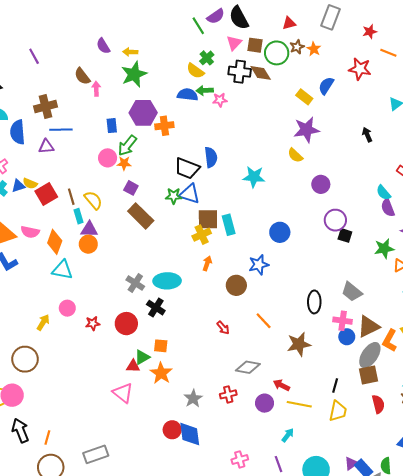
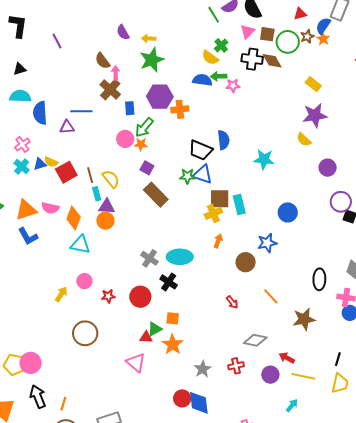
blue semicircle: (326, 86) -> (323, 26), moved
brown cross: (46, 106) -> (110, 90), moved, turned -35
brown circle: (25, 359) -> (85, 333), moved

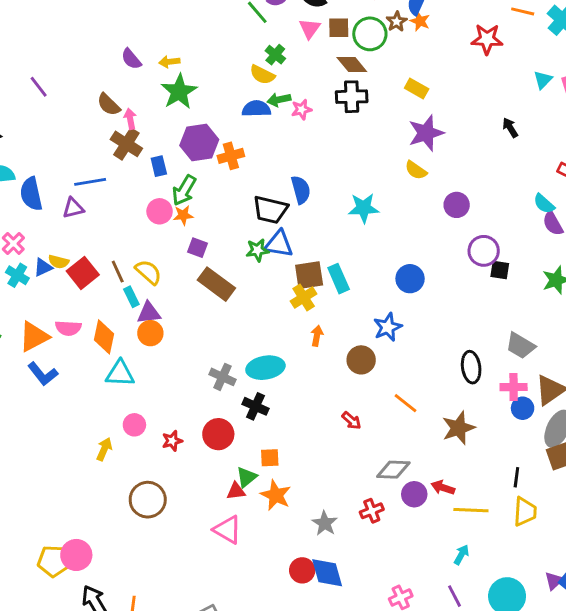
black cross: (252, 59) -> (352, 97), moved
purple circle: (270, 375) -> (414, 494), moved

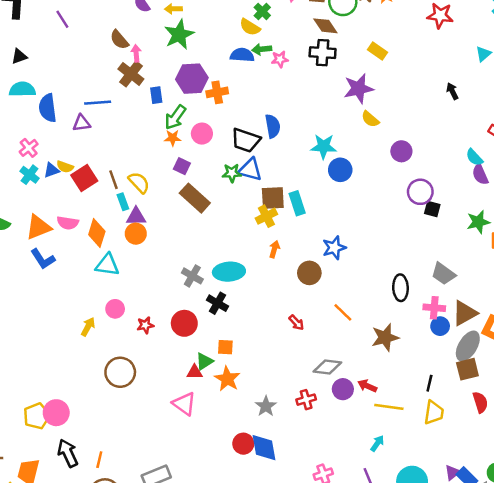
purple star: (426, 133) -> (359, 88), moved
pink circle: (160, 211) -> (202, 134), moved
blue circle: (410, 279) -> (340, 170), moved
yellow pentagon: (53, 561) -> (37, 416), turned -30

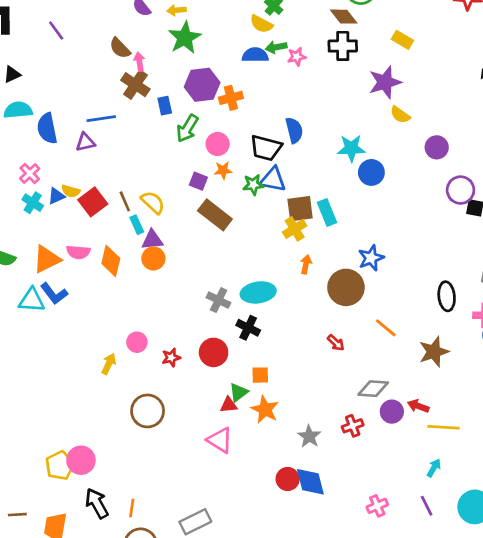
orange star: (173, 138) -> (223, 170), moved
cyan triangle: (107, 265) -> (32, 300), moved
brown circle: (309, 273) -> (346, 287), size x1.4

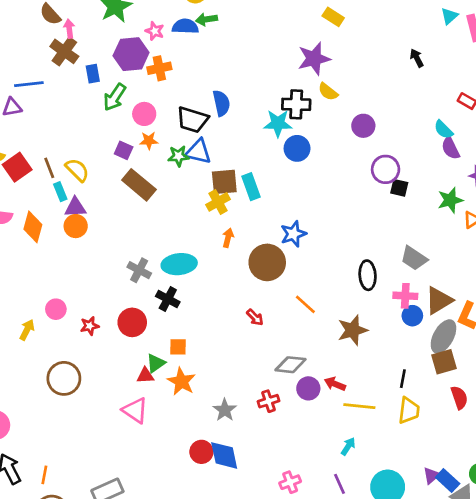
black cross: (343, 46) -> (296, 104), moved
pink star: (297, 57) -> (155, 31), moved, turned 30

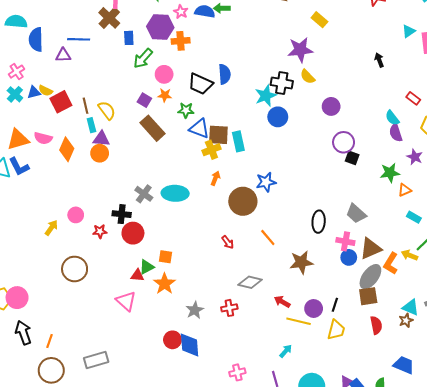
cyan star: (278, 123) -> (266, 96), turned -30
blue triangle: (198, 152) -> (199, 128), moved
black cross: (168, 299) -> (122, 214), moved, turned -30
purple circle: (308, 388) -> (314, 308), moved

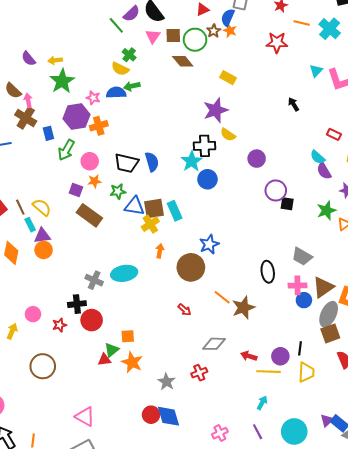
blue semicircle: (225, 74) -> (152, 162), moved
brown star: (301, 262) -> (243, 308), moved
pink triangle: (126, 301) -> (85, 417), moved

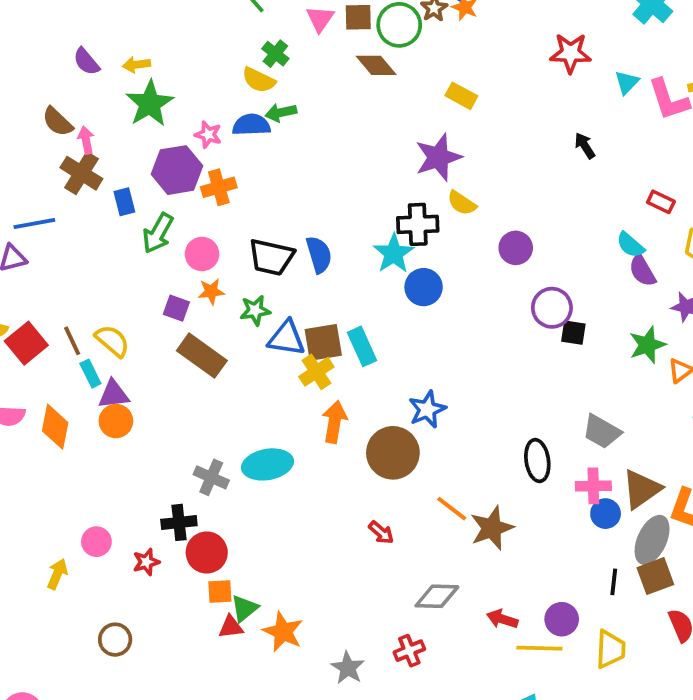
red star: (277, 43) -> (570, 53), moved
orange arrow: (160, 251) -> (334, 422), size x1.5
orange square: (128, 336) -> (220, 592), moved
black line: (300, 348) -> (614, 582), moved
brown circle: (43, 366) -> (115, 640), size x0.7

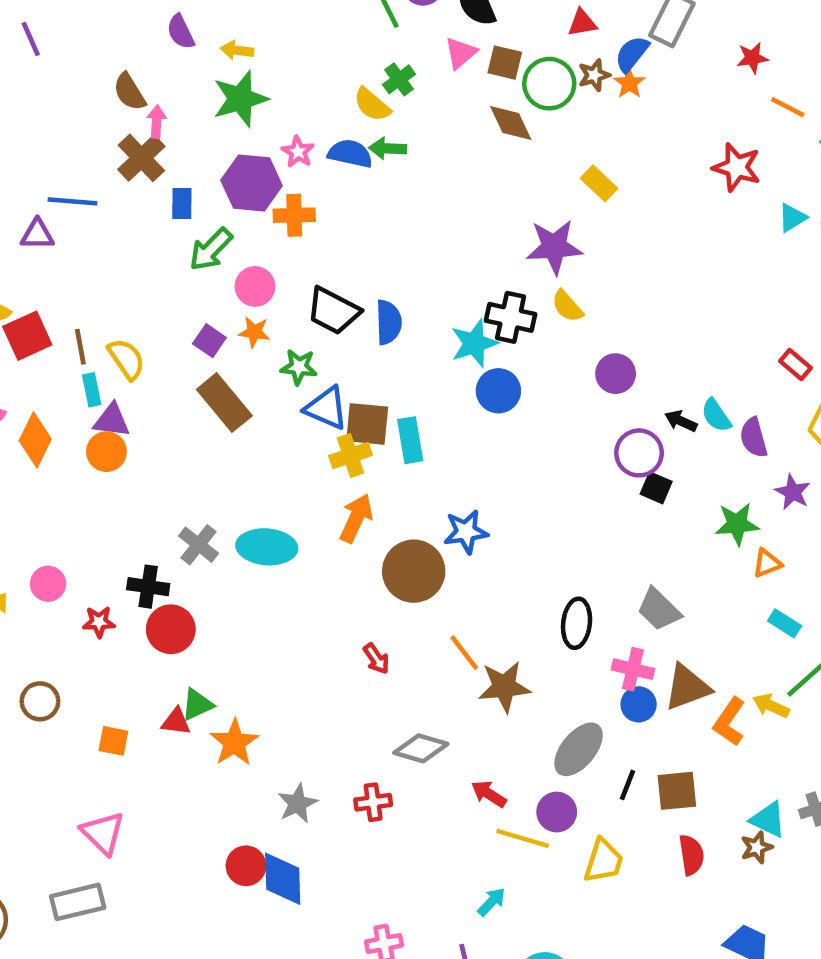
black arrow: (585, 146) -> (681, 421), moved, turned -48
cyan semicircle: (630, 245) -> (716, 415), moved
gray ellipse: (652, 540) -> (579, 749), moved
orange square: (220, 592) -> (113, 741), moved

